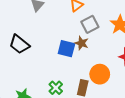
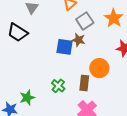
black trapezoid: (19, 44) -> (18, 33), moved

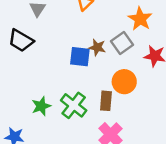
gray square: (85, 21) -> (122, 43), moved
green cross: (58, 86) -> (74, 105), size x1.5
green star: (27, 98) -> (41, 106), moved

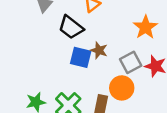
black trapezoid: (21, 41) -> (71, 27), moved
gray square: (122, 43) -> (131, 62), moved

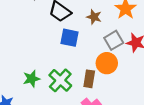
brown star: (99, 50) -> (94, 17), moved

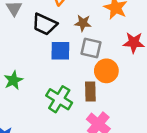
gray square: (114, 40) -> (91, 48), moved, turned -36
green star: (32, 79) -> (13, 80), moved

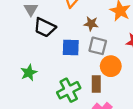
black trapezoid: (45, 24) -> (45, 27), moved
green cross: (59, 99) -> (69, 90), turned 30

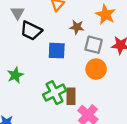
gray square: (98, 46) -> (94, 45), moved
brown rectangle: (96, 84) -> (71, 96), moved

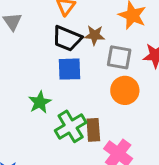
black trapezoid: (31, 31) -> (67, 38), moved
green star: (15, 75) -> (40, 102), moved

